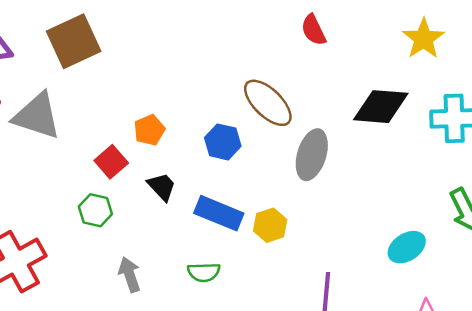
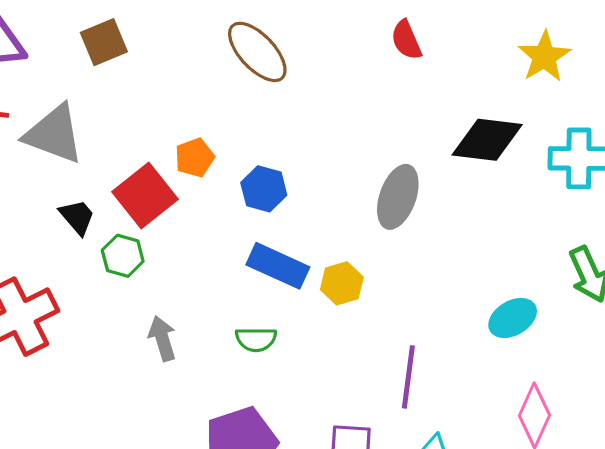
brown square: (74, 41) -> (104, 42), size x0.7
brown ellipse: (268, 103) -> (257, 52), moved
blue hexagon: (223, 142) -> (264, 189), moved
red square: (111, 162) -> (145, 196), size x1.5
black trapezoid: (162, 187) -> (77, 217), moved

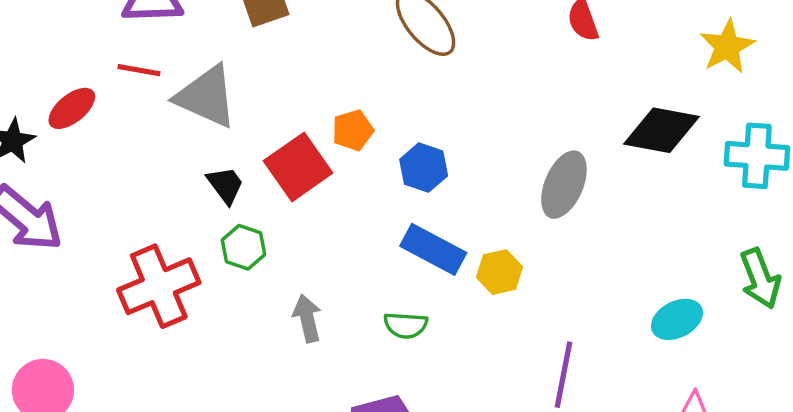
green hexagon: (123, 256) -> (243, 247), moved

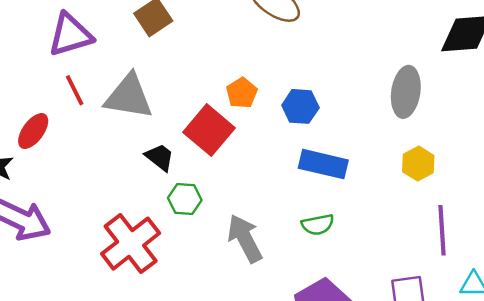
red line: (139, 70) -> (75, 90), turned 68
yellow hexagon: (500, 272) -> (418, 164), moved
gray arrow: (307, 318) -> (245, 239), size x1.4

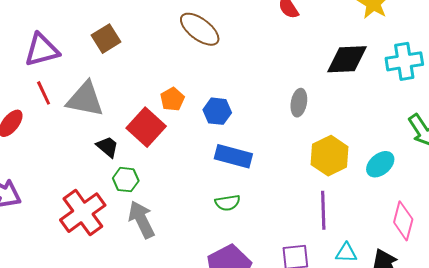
gray ellipse: (406, 92) -> (299, 103), size x0.7
yellow hexagon: (418, 164) -> (330, 156), moved, size x1.5
gray arrow: (245, 239) -> (141, 220), moved

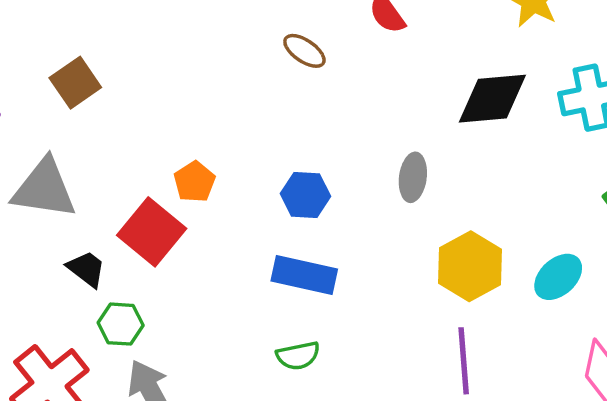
brown ellipse: (200, 29) -> (304, 51), moved, size x0.6
blue hexagon: (217, 111) -> (305, 195), moved

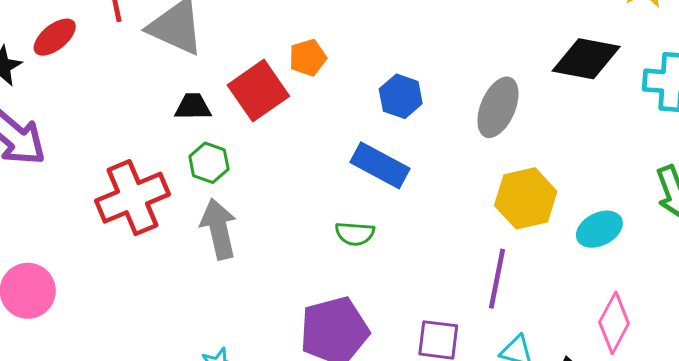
gray ellipse: (413, 177) -> (498, 107), size x1.4
black trapezoid: (86, 269) -> (193, 107), turned -54

